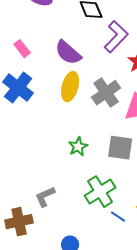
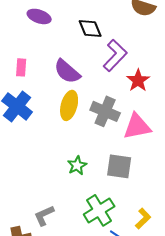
pink rectangle: (22, 49) -> (21, 67), turned 42
gray cross: (106, 93) -> (105, 111), turned -32

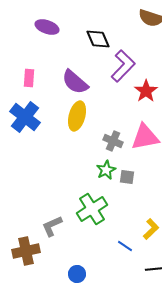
gray cross: (105, 111) -> (113, 141), moved, size x0.7
green star: (77, 165) -> (106, 170), moved
gray square: (119, 166) -> (127, 177), size x0.6
green cross: (99, 210) -> (92, 209), moved

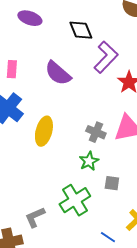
yellow ellipse: (77, 116) -> (44, 131), moved
gray square: (127, 177) -> (112, 183), moved

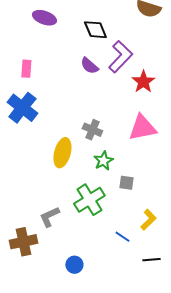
purple semicircle: (58, 73) -> (89, 66), moved, size x0.7
yellow ellipse: (44, 131) -> (62, 153), moved
gray cross: (96, 132) -> (92, 130), moved

